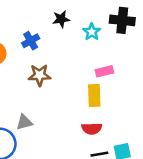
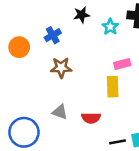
gray triangle: (24, 122) -> (60, 112), moved, turned 35
red semicircle: (92, 129) -> (91, 118), moved

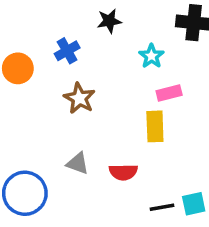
cyan star: (110, 27) -> (151, 56), moved
brown star: (61, 68) -> (79, 98), turned 30

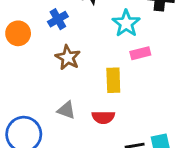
cyan star: (151, 56) -> (126, 23), size x1.4
yellow rectangle: (155, 126) -> (113, 80), moved

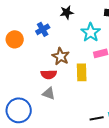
brown star: (68, 57) -> (61, 56), moved
red semicircle: (103, 117) -> (49, 74), moved

